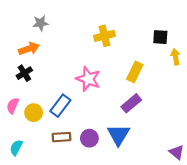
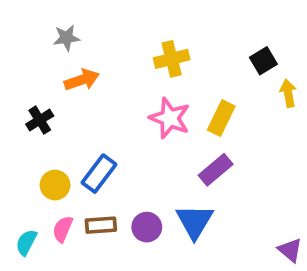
black square: (160, 37) -> (263, 61), turned -35
orange arrow: (29, 49) -> (82, 80), moved
pink star: (88, 79) -> (170, 118), moved
pink semicircle: (13, 106) -> (63, 229), moved

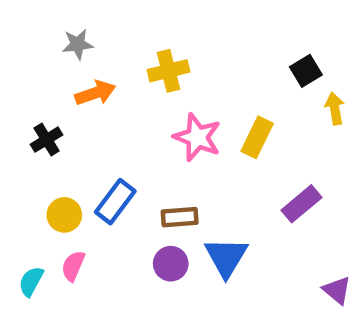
yellow cross: (172, 59) -> (168, 71), moved
purple rectangle: (216, 170) -> (301, 204), moved
brown rectangle: (101, 225) -> (180, 217), moved

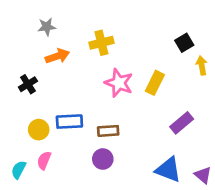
blue rectangle: (115, 202) -> (69, 122), turned 50
blue triangle: (226, 257) -> (168, 170), moved, turned -40

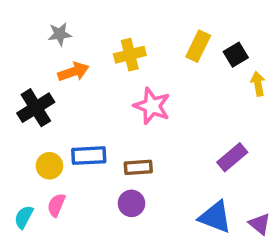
yellow rectangle: (155, 83) -> (198, 46), moved
black cross: (28, 84) -> (36, 108), size x1.5

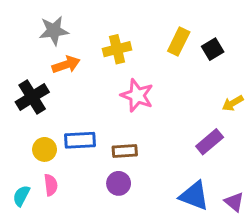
gray star: (60, 34) -> (54, 31), size x1.4
yellow arrow: (258, 84) -> (233, 103), moved, turned -110
pink semicircle: (56, 205) -> (51, 185), turned 150

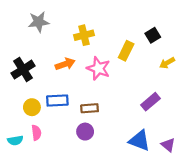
yellow rectangle: (179, 41) -> (126, 51), moved
orange arrow: (66, 65) -> (65, 64), moved
yellow arrow: (233, 103) -> (167, 63), moved
cyan semicircle: (21, 196) -> (15, 140), turned -128

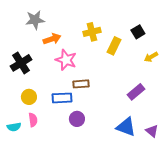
yellow cross: (84, 35) -> (92, 32), moved
orange arrow: (65, 64) -> (52, 39), moved
pink star: (98, 68) -> (66, 60), moved
blue rectangle: (57, 101) -> (62, 98), moved
brown rectangle: (90, 108) -> (81, 84), moved

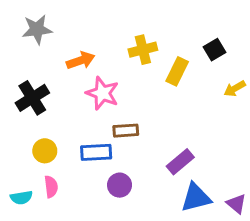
gray star: (35, 20) -> (37, 29), moved
purple rectangle: (136, 92) -> (180, 162), moved
blue triangle: (126, 127) -> (196, 198), turned -35

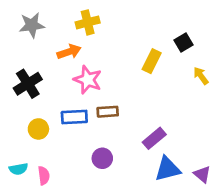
yellow cross: (143, 50) -> (88, 22), moved
yellow arrow: (235, 89) -> (201, 76), turned 84
blue rectangle: (96, 152) -> (74, 117), moved
pink semicircle: (51, 187) -> (44, 176), moved

